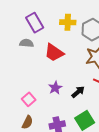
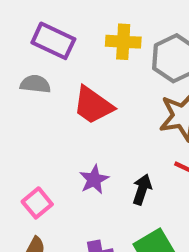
purple rectangle: (35, 23) -> (53, 41), turned -36
black arrow: (78, 92) -> (142, 189), turned -32

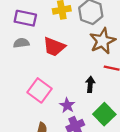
purple star: (94, 180) -> (67, 105), moved
pink square: (37, 203) -> (40, 90), moved, size x1.5

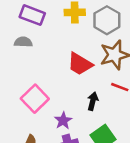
red trapezoid: (54, 47) -> (80, 64), moved

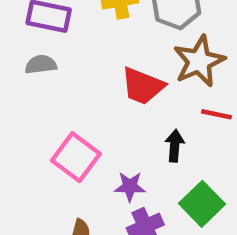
purple star: (63, 121) -> (130, 186), turned -30

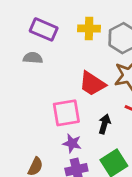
pink square: (76, 157) -> (66, 113), moved, turned 32

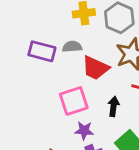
purple rectangle: (44, 29) -> (42, 51), moved
gray semicircle: (33, 58) -> (72, 47), moved

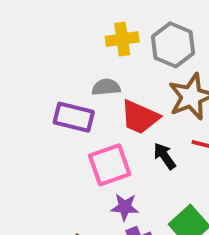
purple rectangle: (42, 51) -> (74, 117), moved
black arrow: (114, 106) -> (165, 156), moved, turned -42

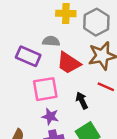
black arrow: (165, 156) -> (82, 101), moved

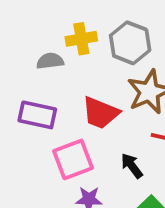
gray semicircle: (51, 41) -> (50, 61), moved

